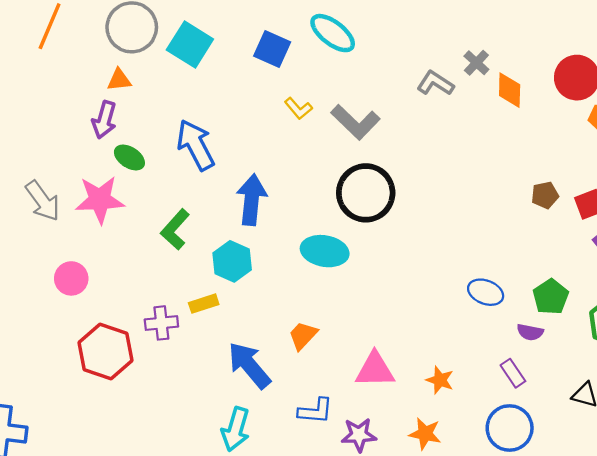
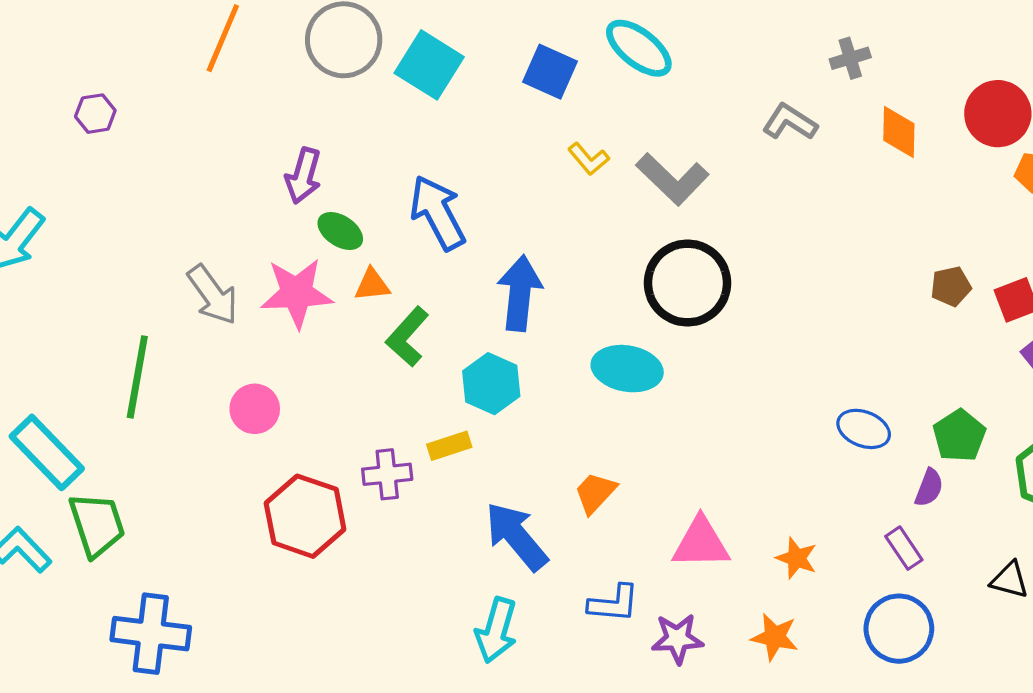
gray cross: (476, 63) -> (850, 58), moved, turned 30
orange triangle: (119, 80) -> (372, 285), moved
purple semicircle: (530, 332) -> (929, 488), turned -80

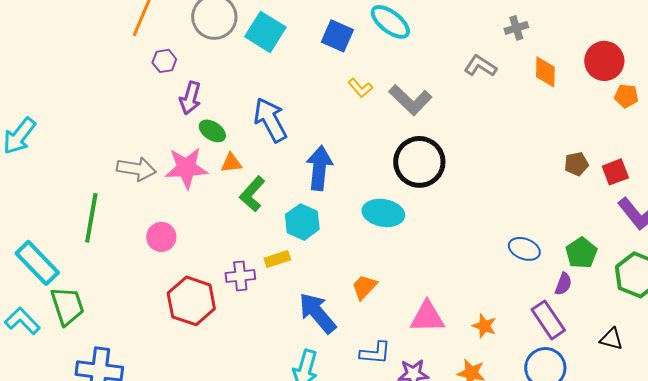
purple hexagon: (95, 114) -> (164, 61), moved
gray arrow: (213, 295) -> (136, 169), turned -45
purple rectangle: (904, 548) -> (548, 320), size x1.5

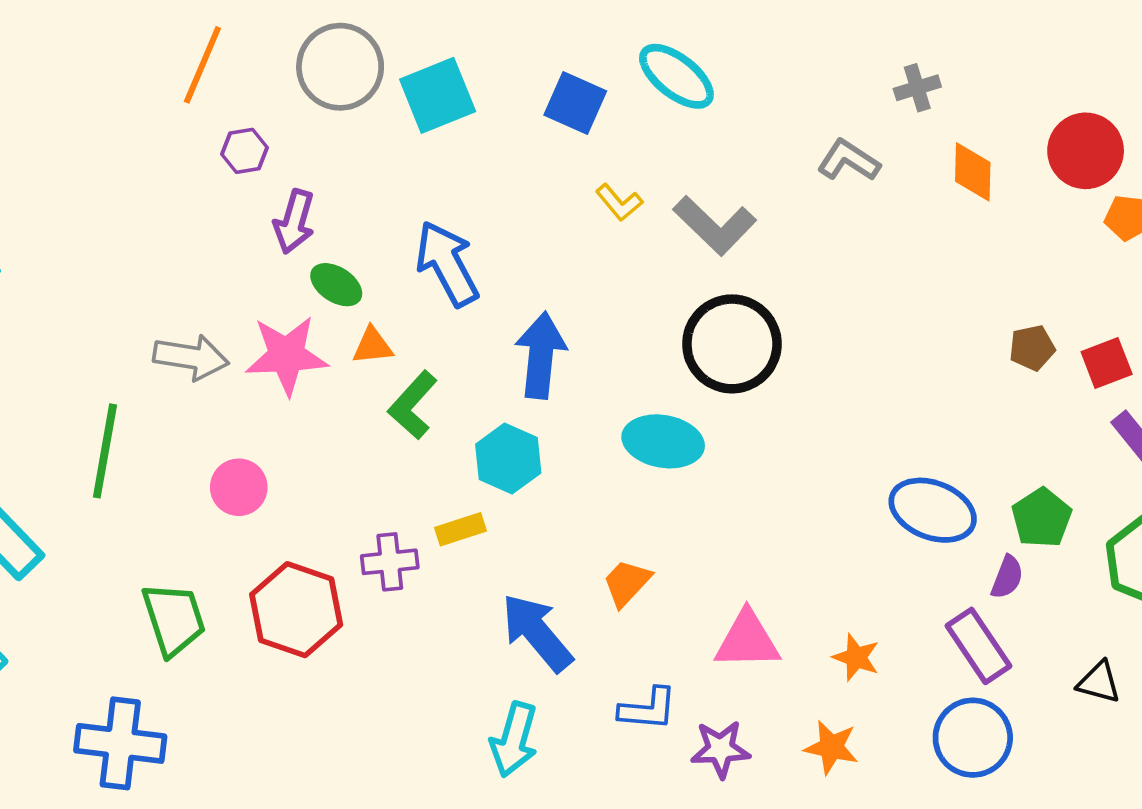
cyan square: (265, 32) -> (438, 95), turned 36
blue ellipse: (524, 249) -> (933, 510), size x1.4
green trapezoid: (67, 306) -> (174, 619), moved

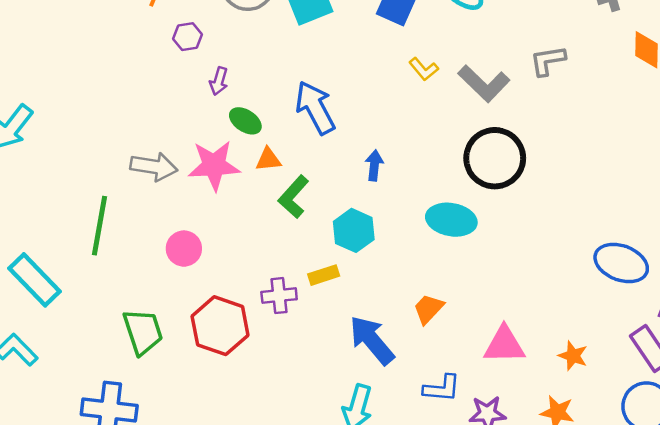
gray L-shape: (849, 160) -> (548, 61), moved, turned -42
purple arrow: (294, 222) -> (219, 81), size x0.7
blue arrow: (541, 355) -> (374, 165), size x0.6

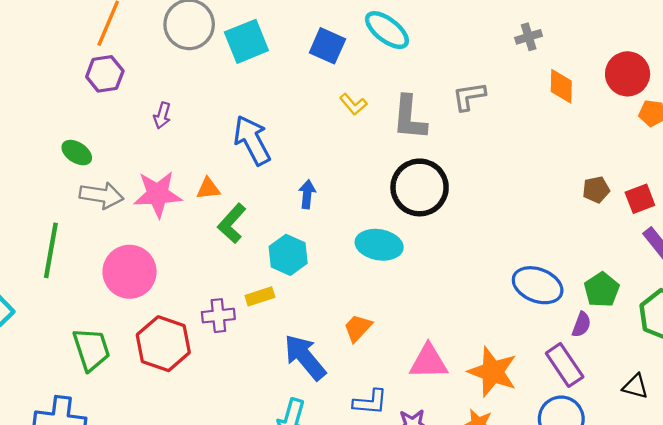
purple hexagon: (188, 37) -> (105, 74), moved, size x1.4
gray L-shape: (484, 84) -> (409, 118), turned 51
green ellipse: (245, 121) -> (77, 153), moved
pink circle: (184, 249) -> (130, 272), size x1.6
orange star: (573, 356) -> (493, 372), size x1.8

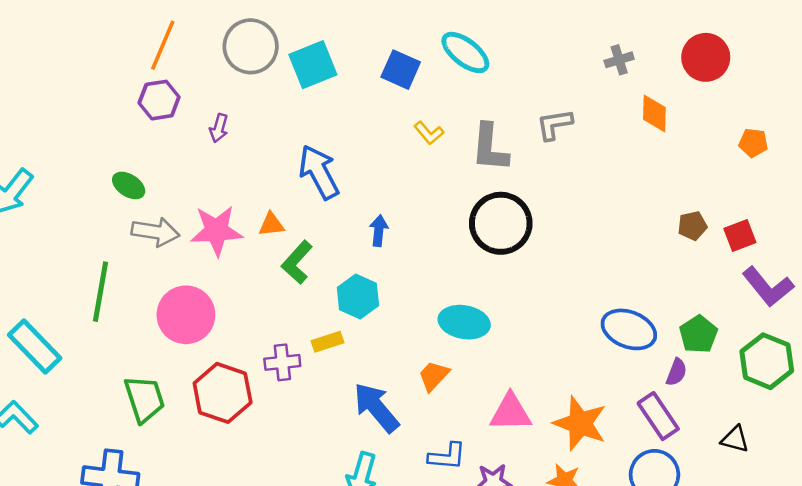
red circle: (628, 74) -> (706, 57), moved
purple arrow: (162, 115) -> (219, 128), moved
cyan ellipse: (379, 245) -> (464, 322), moved

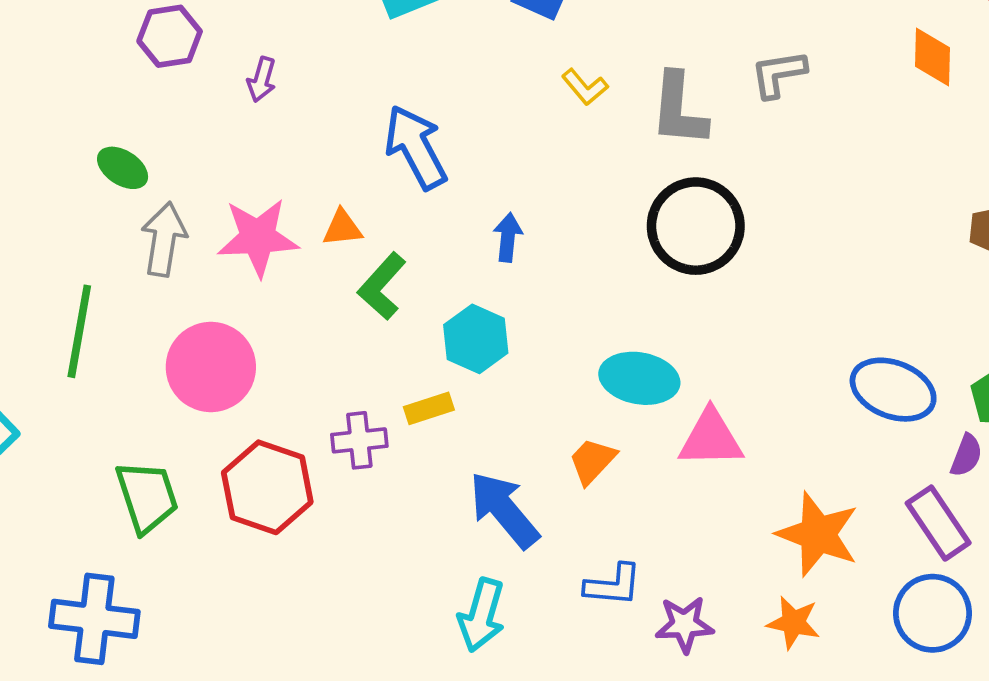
gray arrow: (155, 232) -> (164, 239), turned -90
pink triangle: (511, 412) -> (711, 438), moved

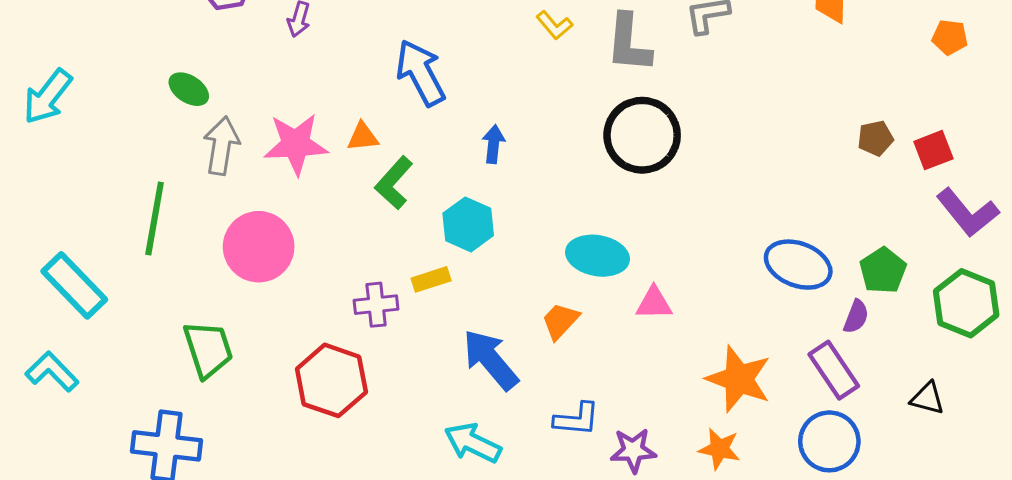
pink triangle: (711, 438) -> (654, 303), size x0.7
red hexagon: (267, 487) -> (331, 380), moved
cyan arrow: (481, 615) -> (473, 443), turned 100

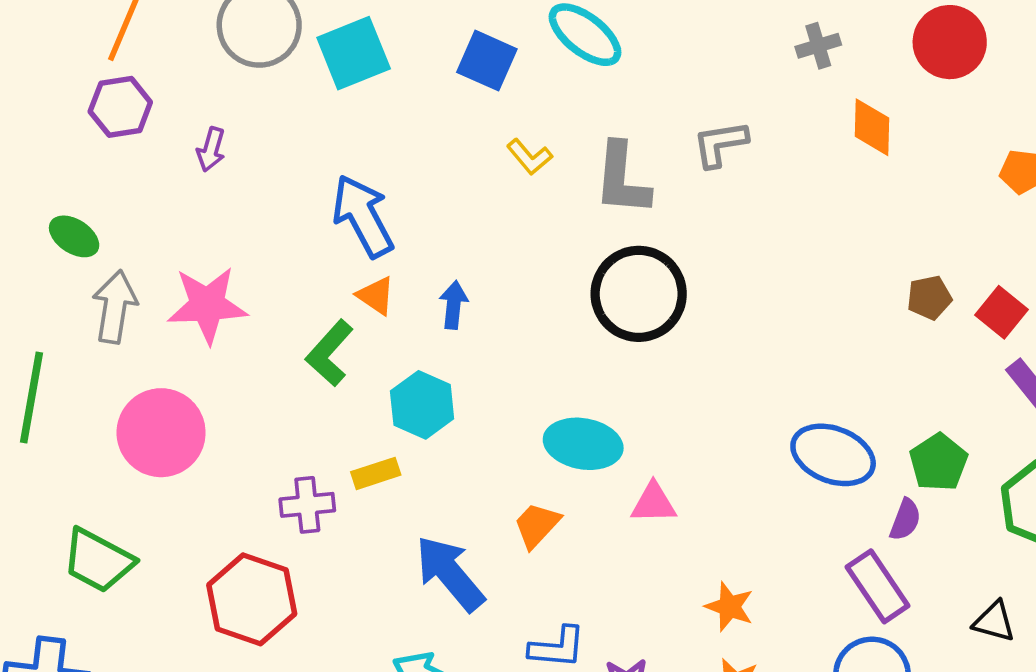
orange triangle: (363, 137) -> (376, 296), moved, turned 40
red square: (933, 150) -> (1002, 312), turned -30
green trapezoid: (208, 349) -> (98, 560), turned 136
orange star: (739, 379) -> (729, 607), moved, size x0.6

